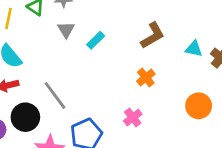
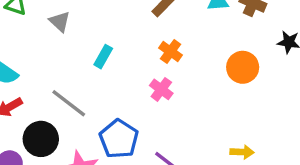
cyan rectangle: (96, 40) -> (103, 57), moved
pink cross: (133, 117) -> (161, 89), moved

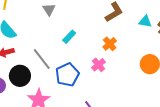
blue pentagon: (119, 139) -> (67, 75), moved

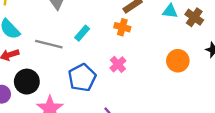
orange cross: (110, 44) -> (122, 27), moved, turned -32
gray line: (42, 59) -> (49, 44), moved, turned -35

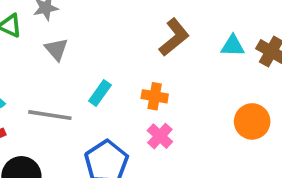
orange cross: (122, 27) -> (155, 96), moved

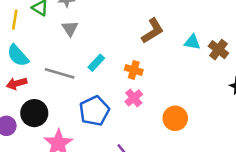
orange circle: (252, 121) -> (175, 118), moved

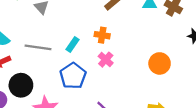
cyan rectangle: (96, 63) -> (72, 45), moved
orange circle: (175, 118) -> (160, 63), moved

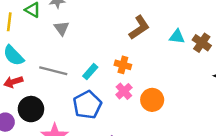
orange circle: (160, 63) -> (152, 100), moved

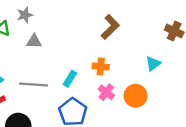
gray triangle: (62, 28) -> (34, 41), turned -42
cyan triangle: (177, 37) -> (153, 64), moved, turned -35

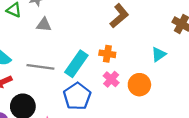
cyan rectangle: (70, 79) -> (76, 64), size x1.6

